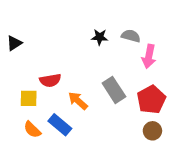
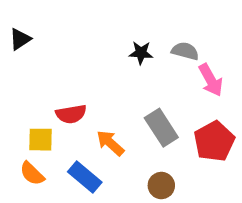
black triangle: (14, 43) -> (20, 39), moved
pink arrow: (149, 56) -> (211, 80), turned -40
orange semicircle: (32, 130) -> (32, 174), moved
brown circle: (152, 131) -> (161, 186), moved

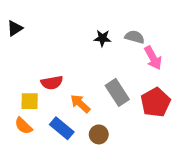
brown circle: (161, 186) -> (99, 134), moved

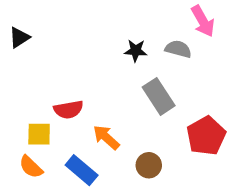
pink arrow: (153, 58) -> (203, 21), moved
gray rectangle: (117, 92) -> (159, 96), moved
brown circle: (99, 134) -> (149, 165), moved

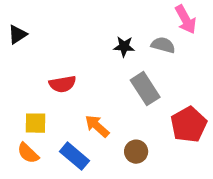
red semicircle: (69, 110) -> (63, 84), moved

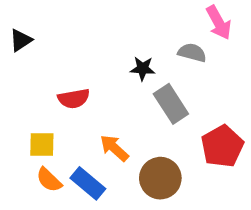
black star: (124, 47) -> (143, 69), moved
brown circle: (136, 152) -> (160, 178), size x1.5
orange semicircle: (28, 153) -> (49, 180), moved

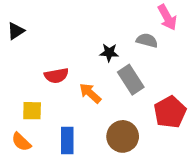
orange arrow: (114, 148) -> (90, 93), moved
orange semicircle: (49, 180) -> (21, 142), moved
blue rectangle: (88, 183) -> (67, 140), turned 50

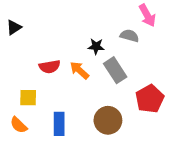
orange arrow: (90, 93) -> (79, 70), moved

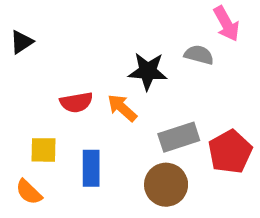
black star: (96, 46) -> (148, 71), size x1.5
gray rectangle: (115, 70) -> (179, 137), moved, turned -75
blue rectangle: (59, 124) -> (91, 168), moved

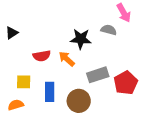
black triangle: (22, 42) -> (12, 33), moved
brown circle: (166, 185) -> (79, 101), moved
orange semicircle: (29, 192) -> (16, 105), turned 119

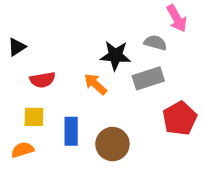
red semicircle: (42, 56) -> (43, 80), moved
gray rectangle: (98, 75) -> (148, 78), moved

